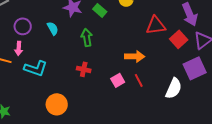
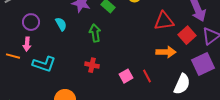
orange arrow: (135, 56) -> (166, 52), moved

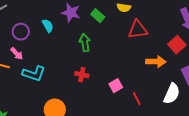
red triangle: (164, 21) -> (138, 30), moved
cyan semicircle: (61, 24) -> (48, 26), moved
pink arrow: (27, 44) -> (17, 54), turned -48
red line: (147, 76) -> (137, 99), moved

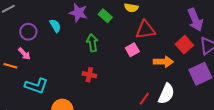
cyan L-shape: (34, 74) -> (36, 86), moved
pink square: (116, 86) -> (132, 50), moved
white semicircle: (172, 94) -> (166, 94), moved
red line: (137, 99) -> (144, 99), turned 64

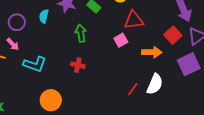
cyan semicircle: (55, 26) -> (44, 16), turned -136
cyan L-shape: (36, 86) -> (35, 64), moved

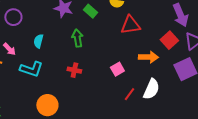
cyan semicircle: (44, 16) -> (38, 41), moved
purple circle: (17, 22) -> (13, 17), moved
pink square: (121, 40) -> (117, 69), moved

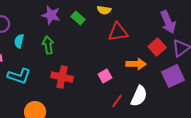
green arrow: (77, 38) -> (48, 45), moved
cyan semicircle: (38, 41) -> (19, 41), moved
red cross: (74, 70) -> (62, 77), size x1.5

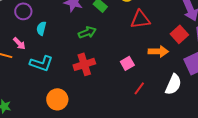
green arrow: (48, 45) -> (87, 32), moved, turned 78
red cross: (62, 77) -> (84, 64), turned -30
white semicircle: (139, 96) -> (173, 84), moved

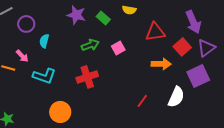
red triangle: (140, 19) -> (155, 32), moved
pink square: (127, 63) -> (118, 48), moved

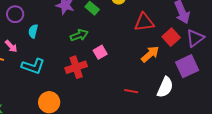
pink square: (118, 48) -> (100, 52), moved
orange arrow: (161, 64) -> (150, 54), turned -42
red line: (142, 101) -> (131, 91), turned 64

